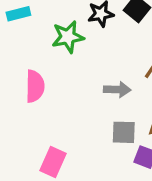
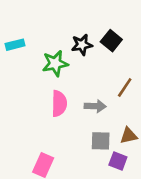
pink semicircle: (35, 86) -> (59, 104), moved

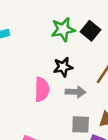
black star: (82, 45) -> (63, 67), moved
green star: (55, 63) -> (63, 29), moved

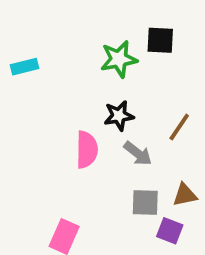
black square: (91, 31) -> (160, 40), moved, turned -36
gray arrow: (76, 92) -> (138, 153), turned 36

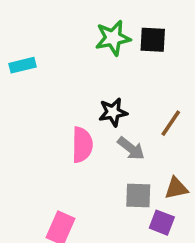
green star: (119, 59) -> (113, 38), moved

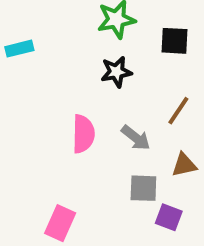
black square: (153, 40) -> (175, 41), moved
black star: (113, 112) -> (116, 72), moved
brown triangle: (176, 188) -> (184, 165), moved

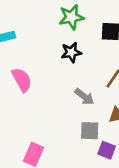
pink semicircle: (83, 134) -> (22, 80), moved, turned -30

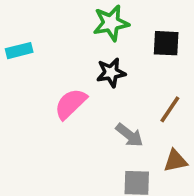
pink semicircle: (22, 80) -> (71, 104), moved, turned -105

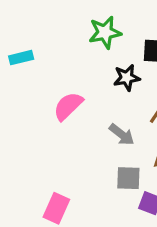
black star: (111, 73) -> (127, 78), moved

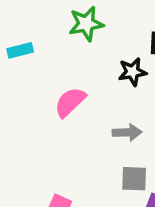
green star: (105, 32) -> (86, 24), moved
gray arrow: (122, 135) -> (127, 132), turned -40

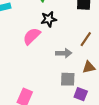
black star: (132, 72) -> (49, 19), moved

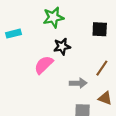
brown triangle: (89, 67) -> (105, 98), turned 32

